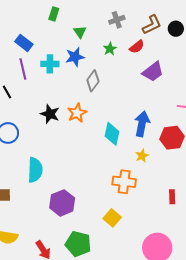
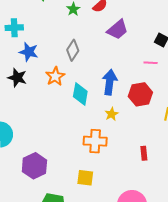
blue star: (75, 57) -> (29, 52), moved, turned 30
gray diamond: (93, 81) -> (73, 50), moved
orange star: (77, 113) -> (55, 76), moved
yellow square: (112, 218) -> (85, 178), turned -30

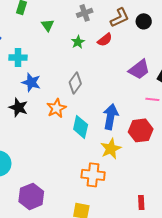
purple trapezoid: (118, 30) -> (139, 69), moved
yellow star: (112, 114) -> (111, 149), size x1.5
red rectangle: (144, 153) -> (141, 202), moved

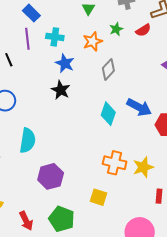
black star: (18, 108) -> (61, 90), moved
orange star: (56, 108) -> (93, 41), moved
blue arrow: (111, 117) -> (139, 107), turned 100
yellow star: (111, 149) -> (143, 167), moved

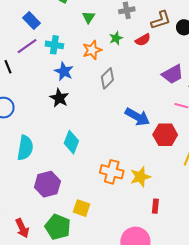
purple line: (27, 39) -> (27, 46), turned 60
cyan diamond: (108, 114) -> (71, 142), moved
yellow square: (98, 197) -> (82, 208), moved

